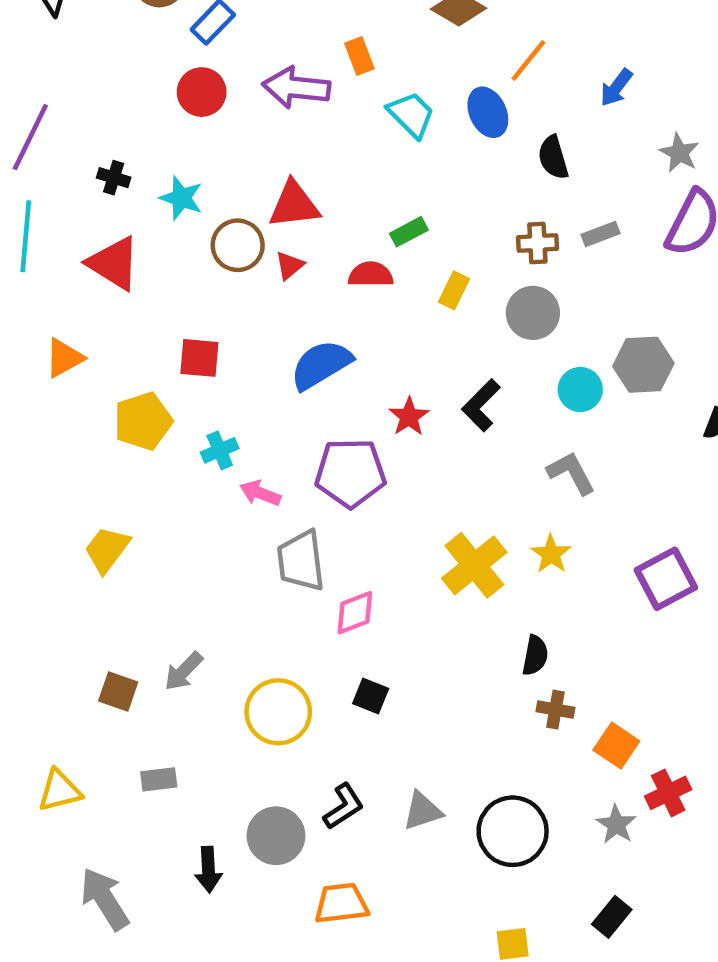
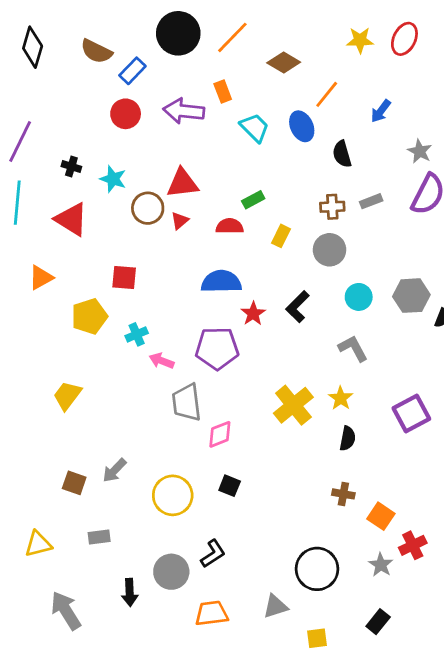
blue semicircle: (321, 365) -> (221, 282), moved, turned 30
gray hexagon: (643, 365) -> (411, 296), moved
black semicircle: (535, 655) -> (348, 438), moved
gray triangle: (422, 811) -> (275, 606), moved

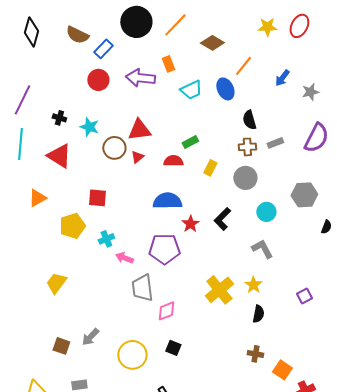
cyan trapezoid: (255, 128) -> (191, 90), turned 110
gray star: (420, 151) -> (310, 92), moved, turned 30
black semicircle: (342, 154) -> (249, 120), moved
gray hexagon: (411, 296) -> (304, 195), moved
purple square: (411, 414) -> (304, 296), size x0.6

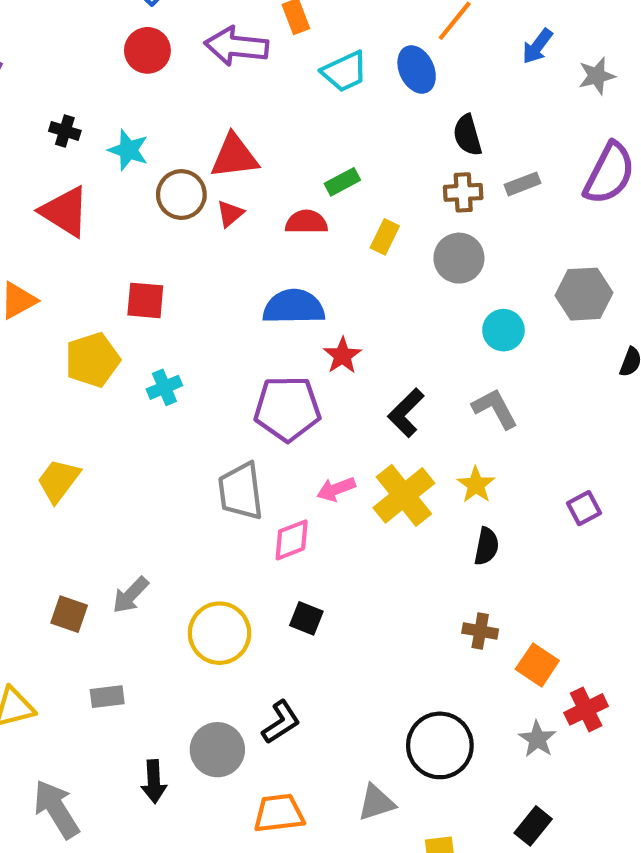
black L-shape: (222, 219) -> (406, 413), moved
pink arrow: (124, 258) -> (336, 489), moved, turned -42

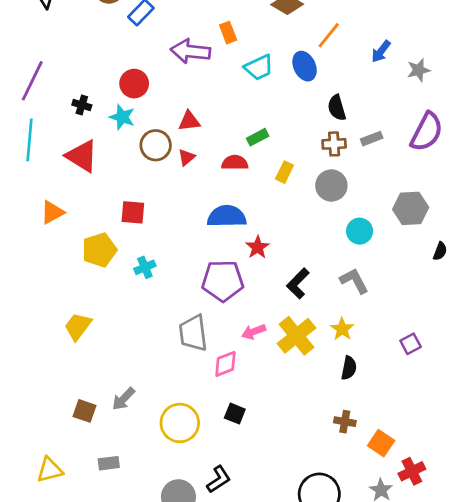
red circle: (147, 50) -> (134, 84), moved
red triangle: (234, 156) -> (189, 121), size x0.7

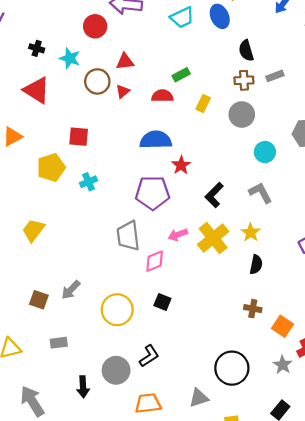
red circle: (134, 84) -> (95, 26), moved

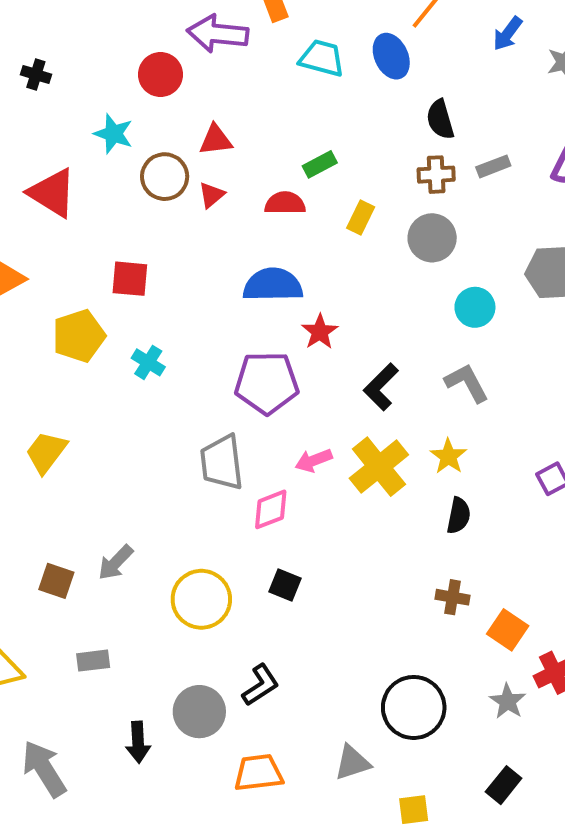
cyan trapezoid: (182, 17) -> (322, 58), turned -140
black cross: (37, 48) -> (36, 75), moved
cyan cross: (89, 182) -> (148, 362), turned -35

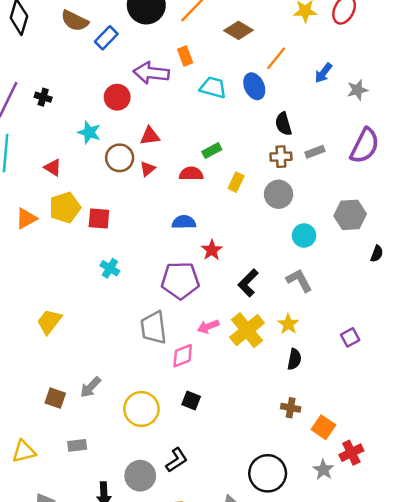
red triangle: (52, 193) -> (53, 168), size x0.6
blue semicircle: (273, 285) -> (184, 222), size x0.7
yellow pentagon: (79, 336) -> (65, 208), moved

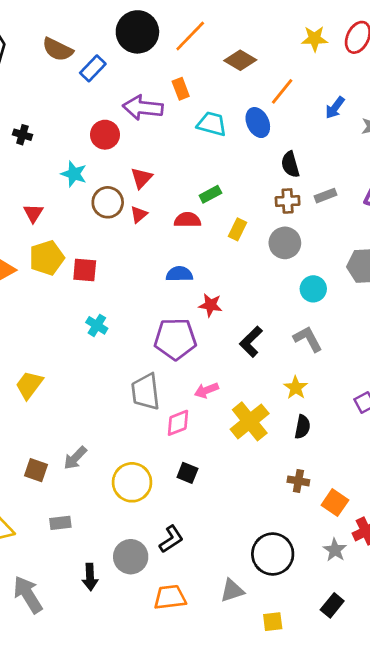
red triangle: (150, 136) -> (141, 178), turned -40
red triangle: (53, 168) -> (33, 213), turned 30
red star: (212, 250) -> (210, 305), turned -30
yellow cross: (247, 330) -> (250, 421), moved

